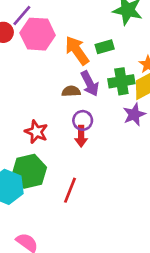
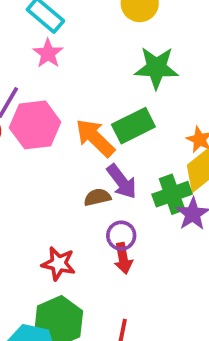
green rectangle: (105, 47) -> (133, 126), size x1.5
green cross: (121, 81) -> (172, 194), moved

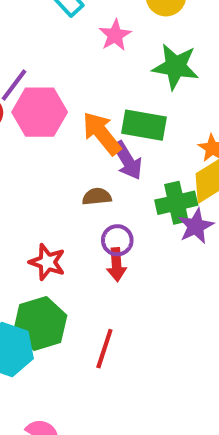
pink star: (48, 53) -> (115, 35), moved
green rectangle: (133, 126) -> (144, 125), turned 30
purple arrow: (122, 182) -> (127, 161), moved

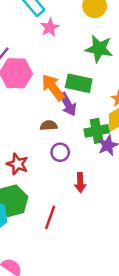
pink star: (115, 35) -> (50, 27), moved
red arrow: (116, 265) -> (80, 183), moved

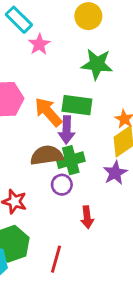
purple arrow: (68, 104) -> (67, 130), turned 35
brown semicircle: (49, 125) -> (47, 155), size x1.6
green cross: (97, 131) -> (71, 160), moved

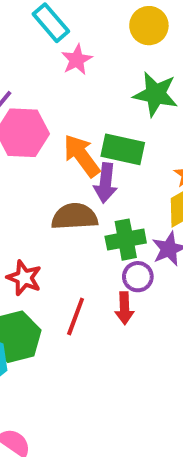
green cross: (71, 160) -> (126, 240), moved
purple circle: (62, 185) -> (138, 277), moved
red line: (56, 259) -> (76, 317), moved

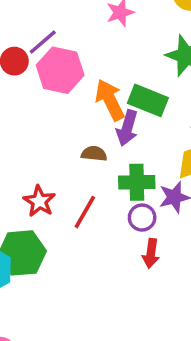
brown semicircle: (74, 217) -> (94, 154), size x0.6
red arrow: (124, 308) -> (151, 253), moved
red line: (76, 317) -> (85, 212), moved

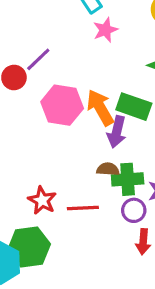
pink hexagon: (60, 70) -> (62, 105), moved
brown semicircle: (94, 154) -> (108, 169), moved
red line: (85, 212) -> (83, 208), turned 60

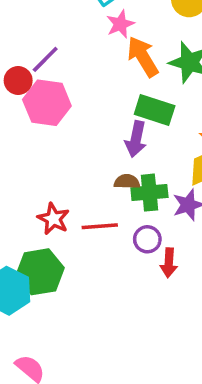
pink hexagon: (62, 105) -> (47, 103), moved
orange arrow: (100, 108) -> (143, 57), moved
purple circle: (134, 210) -> (147, 239), moved

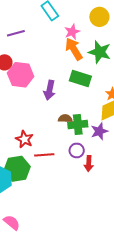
pink star: (120, 24) -> (72, 32), moved
purple line: (45, 59) -> (16, 33), moved, turned 30
purple arrow: (136, 139) -> (49, 90), moved
red line: (100, 226) -> (44, 155), moved

